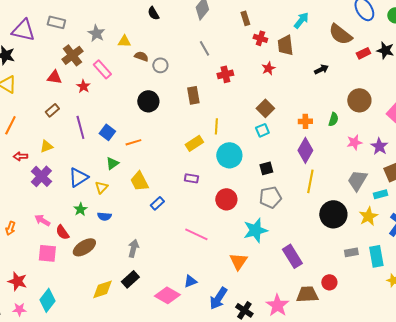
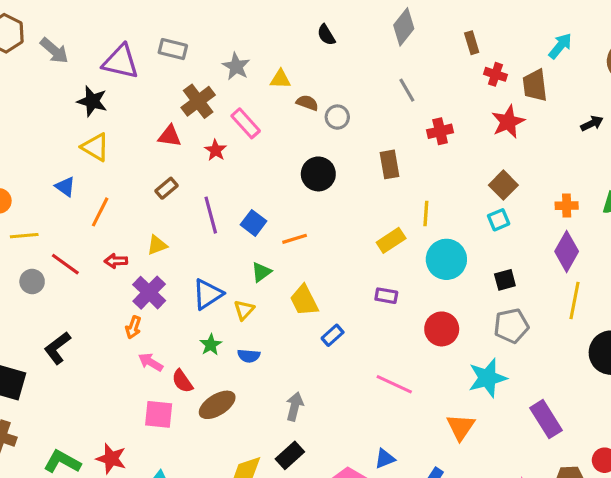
red star: (268, 68) -> (508, 122), size x1.5
orange arrow: (10, 228) -> (133, 327), moved

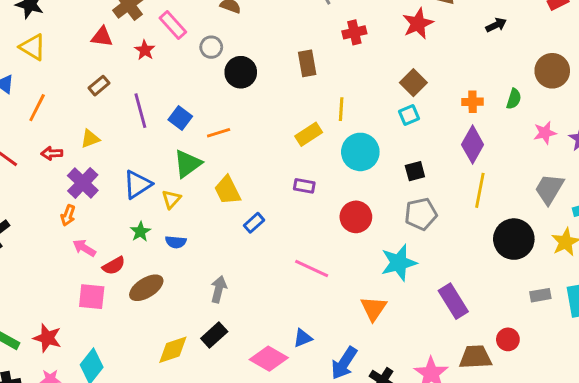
gray circle: (337, 117) -> (211, 47), moved
green triangle: (261, 272) -> (188, 164), size x1.5
red semicircle: (182, 381) -> (114, 266), turned -85

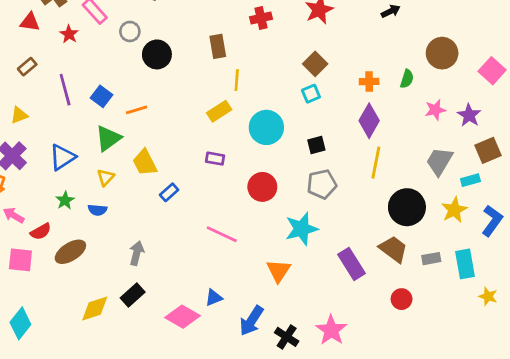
yellow line: (341, 109) -> (237, 80), moved
yellow triangle: (171, 199) -> (106, 177), moved
brown trapezoid: (475, 357) -> (393, 249), moved, turned 40

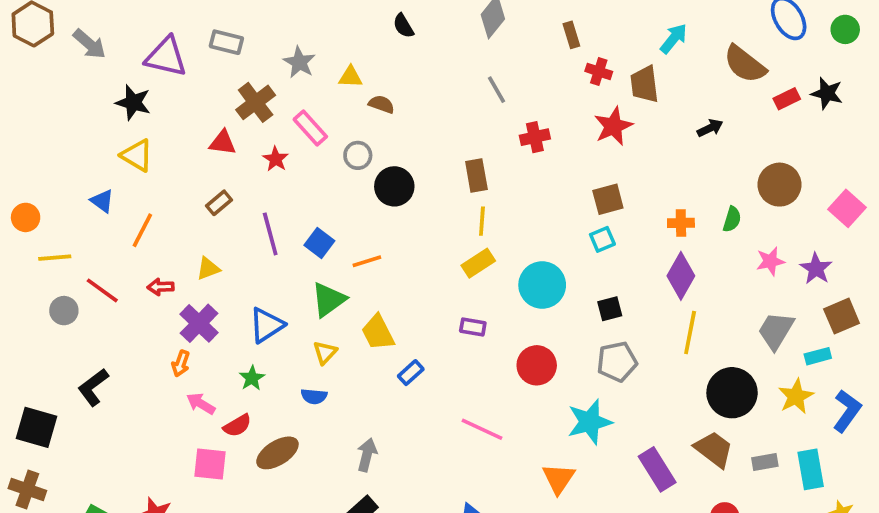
brown square: (315, 64) -> (608, 199), turned 30
yellow line: (237, 80) -> (482, 221), moved
green star: (65, 200) -> (252, 378), moved

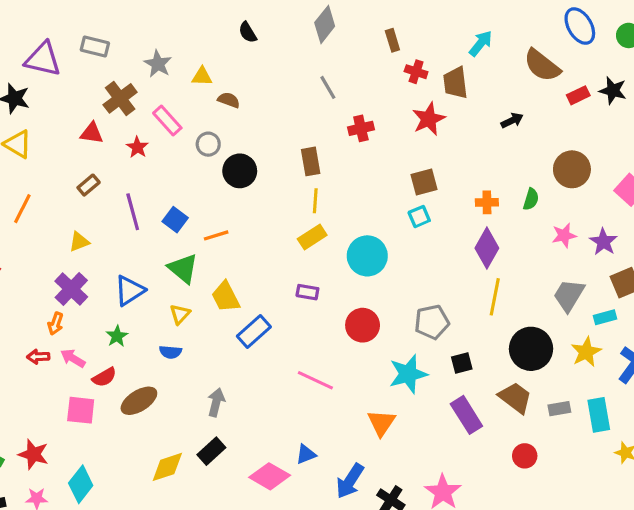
red arrow: (161, 287) -> (38, 357), moved
green triangle: (329, 300) -> (183, 268), turned -44
black square: (610, 309) -> (462, 363), moved
blue rectangle: (411, 373) -> (254, 331), size x1.5

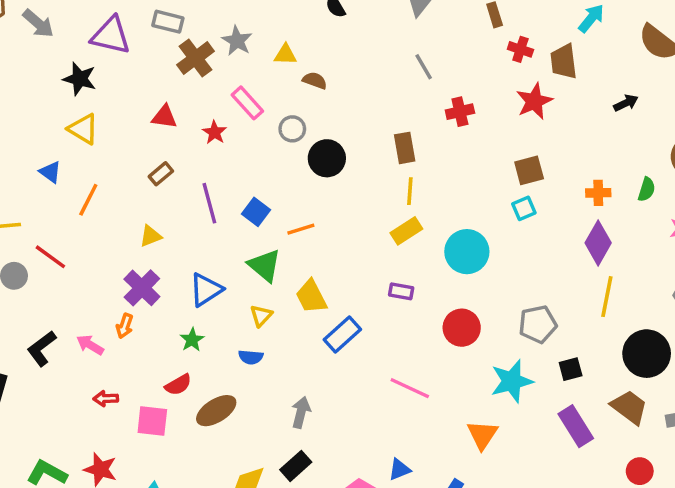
brown cross: (120, 98) -> (195, 58), moved
red arrow: (38, 357) -> (106, 399), moved
pink arrow: (73, 358) -> (90, 345), moved

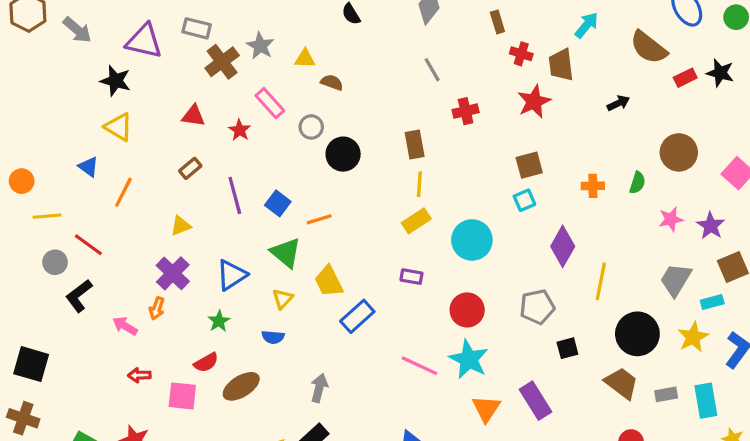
purple diamond: (598, 243) -> (563, 246), moved
black L-shape: (42, 348) -> (79, 296), moved
cyan star: (512, 381) -> (469, 359), moved, turned -30
purple rectangle: (576, 426) -> (536, 401), moved

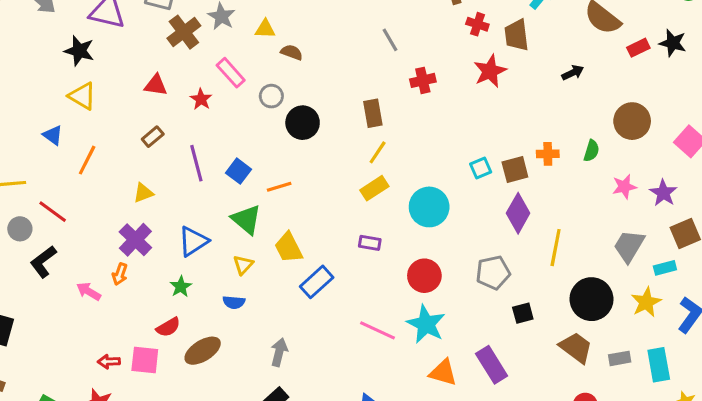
brown square: (529, 165) -> (515, 169), moved
yellow line: (419, 184) -> (378, 152), turned 30
red arrow: (139, 375) -> (109, 362), moved
orange triangle: (486, 409) -> (443, 373), turned -48

